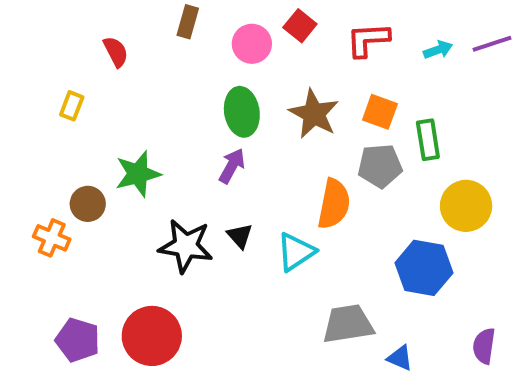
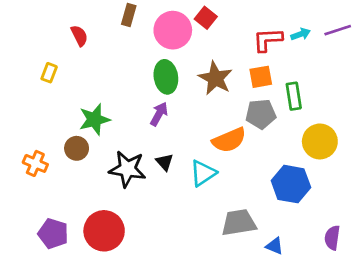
red L-shape: (368, 40) -> (268, 40), moved
pink circle: (252, 44) -> (173, 30), size x1.4
orange square: (380, 112) -> (261, 77), turned -30
brown circle: (88, 204) -> (77, 148), moved
orange semicircle: (334, 204) -> (229, 140), turned 56

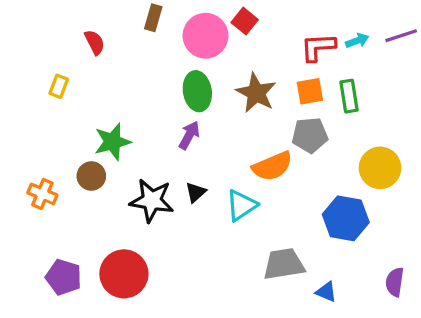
green rectangle: (294, 96) -> (349, 96), moved
black triangle: (165, 162) -> (196, 192), turned 30

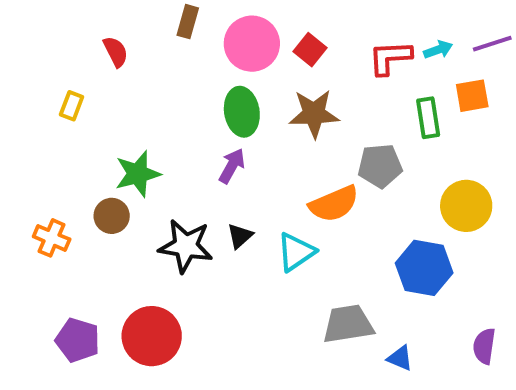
red square: (245, 21) -> (310, 50), moved
orange square: (310, 91) -> (472, 96), moved
brown star: (256, 93) -> (314, 114), turned -30

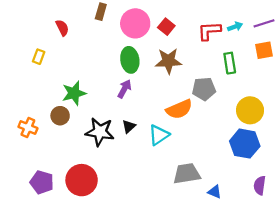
orange square: (472, 96) -> (264, 50), moved
blue hexagon: (424, 268) -> (245, 144), moved

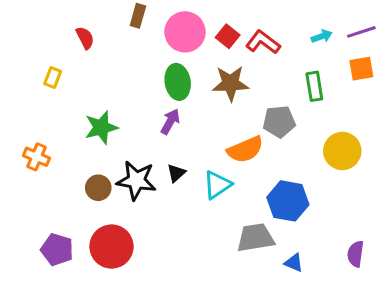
red L-shape: (209, 31) -> (263, 42), moved, turned 40
brown circle: (60, 116) -> (98, 188), moved
orange cross: (28, 127) -> (37, 157), moved
blue hexagon: (245, 144) -> (288, 201), moved

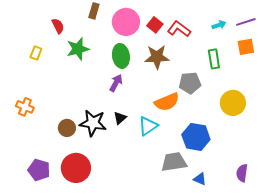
green star: (101, 127) -> (78, 49), moved

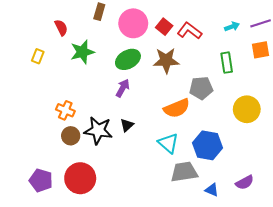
green ellipse: (121, 56) -> (128, 59), turned 70
orange cross: (25, 107) -> (65, 110), moved
cyan triangle: (148, 126) -> (168, 143), moved, turned -45
purple semicircle: (242, 173) -> (245, 182), moved, turned -126

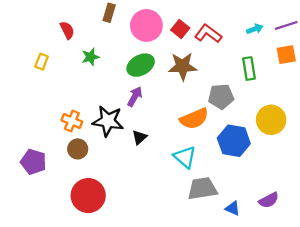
green star: (82, 52) -> (91, 57), size x0.7
black star: (98, 130) -> (108, 121), moved
blue hexagon: (207, 145) -> (234, 141), moved
purple pentagon: (41, 180) -> (33, 162), moved

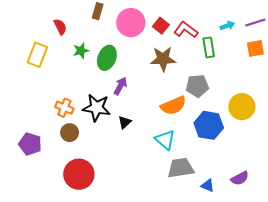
yellow rectangle: (42, 62) -> (37, 55), size x1.6
green ellipse: (141, 65) -> (107, 58), moved, turned -40
green rectangle: (249, 69) -> (209, 47), moved

